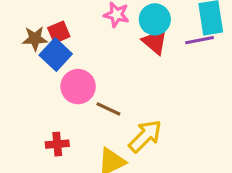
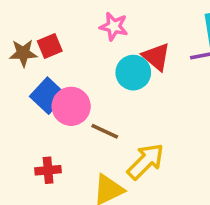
cyan circle: (155, 19) -> (133, 73), moved
blue square: (56, 55) -> (48, 96), moved

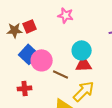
red triangle: (156, 57) -> (84, 64), moved, turned -42
cyan circle: (133, 73) -> (82, 50), moved
red cross: (48, 170) -> (25, 88), moved

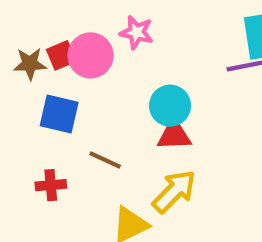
blue square: (29, 54) -> (59, 114), turned -30
pink circle: (42, 60) -> (91, 55), moved
brown line: (61, 74) -> (105, 160), moved

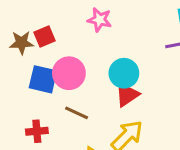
pink circle: (91, 55) -> (69, 73), moved
red triangle: (174, 135) -> (127, 95), turned -32

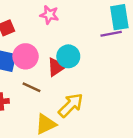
red triangle: (127, 95) -> (56, 67), moved

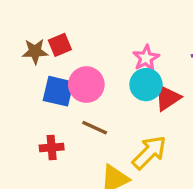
pink star: (49, 15) -> (146, 58), moved, turned 30
red triangle: (56, 67) -> (168, 98), moved

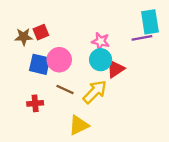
pink star: (146, 58) -> (101, 41), turned -30
yellow arrow: (149, 152) -> (95, 92), moved

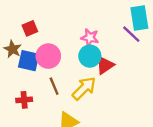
brown star: (24, 37) -> (13, 49), moved, turned 30
purple line: (142, 38) -> (131, 34), turned 54
brown line: (65, 90) -> (54, 86), turned 42

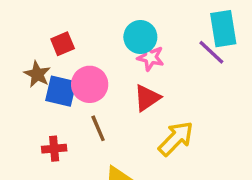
cyan circle: (90, 56) -> (140, 37), moved
red triangle: (105, 65) -> (147, 98), moved
yellow arrow: (84, 88) -> (176, 138), moved

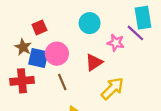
pink star: (151, 57) -> (116, 43), moved
red cross: (54, 149) -> (22, 81), moved, size x1.5

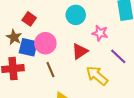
red square: (39, 27) -> (29, 19), turned -32
purple line: (135, 33) -> (118, 56), moved
yellow arrow: (112, 88) -> (97, 76), turned -95

